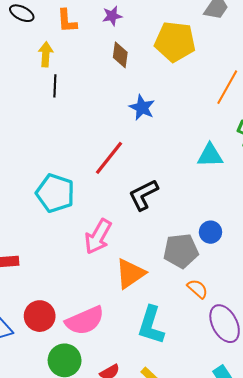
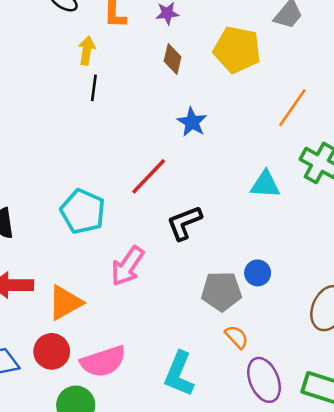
orange triangle: (130, 274) -> (65, 303), moved

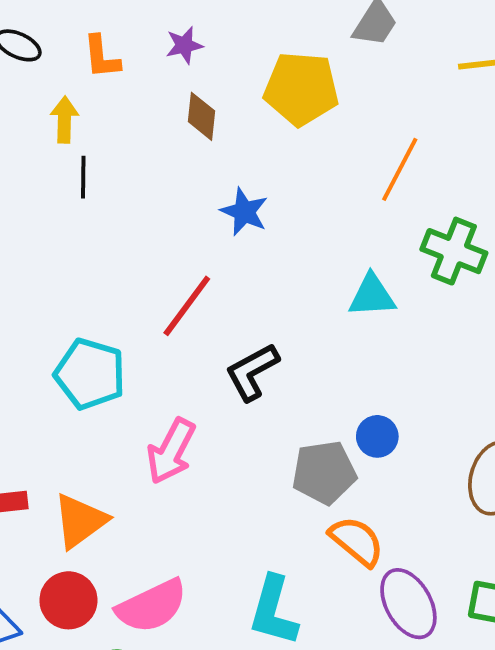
orange semicircle: (237, 337) -> (357, 541), size x1.4

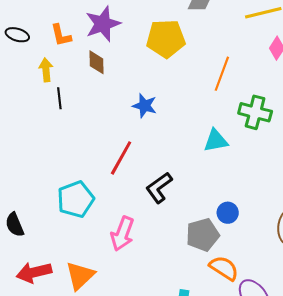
purple star: (184, 45) -> (103, 24), size x1.8
brown diamond: (201, 116) -> (96, 62), moved
cyan pentagon: (90, 374) -> (76, 199), turned -30

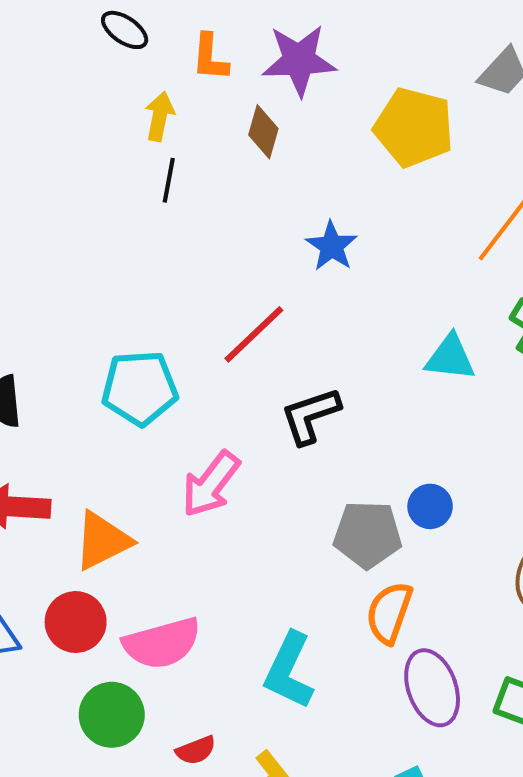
orange semicircle: (224, 268) -> (389, 613), turned -120

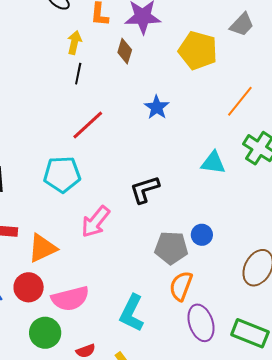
red line: (254, 334) -> (88, 125), moved

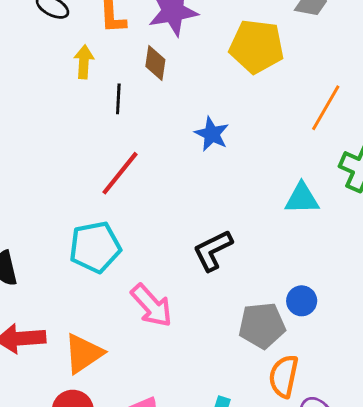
black line: (78, 74) -> (118, 99), moved
pink arrow: (96, 222) -> (152, 305), turned -72

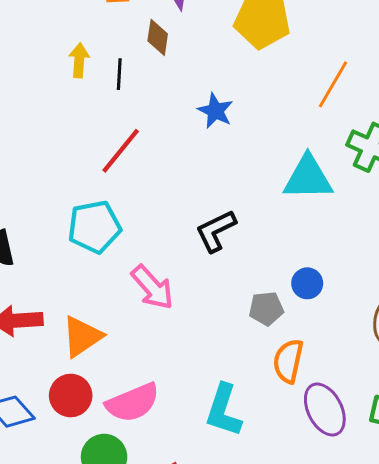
yellow arrow: (84, 62) -> (79, 60), moved
cyan triangle: (302, 198) -> (308, 178), size x1.4
gray pentagon: (262, 325) -> (266, 309), size x0.7

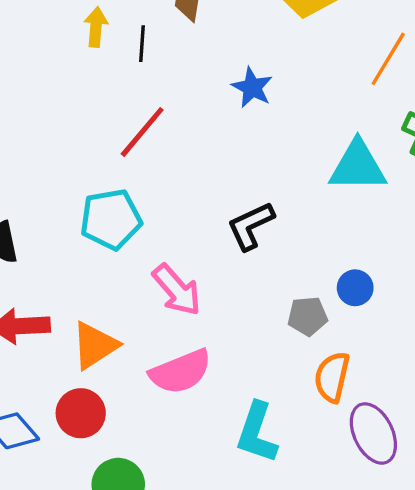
pink semicircle: (133, 403) -> (181, 372), moved

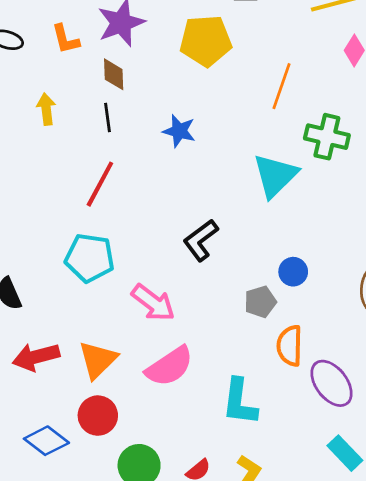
black line: (142, 44) -> (108, 118), moved
cyan triangle: (358, 166) -> (275, 176), turned -33
cyan pentagon: (111, 219) -> (90, 258), turned 30

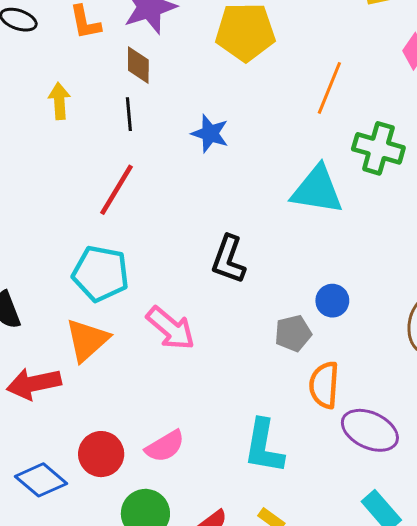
cyan triangle: (275, 176) -> (317, 190), turned 51
black L-shape: (201, 240) -> (228, 259), turned -36
orange triangle: (98, 360) -> (87, 340), moved
pink semicircle: (170, 366) -> (165, 446), moved, size x0.7
purple ellipse: (331, 383) -> (370, 430), turned -30

